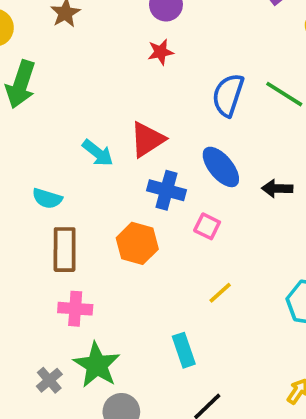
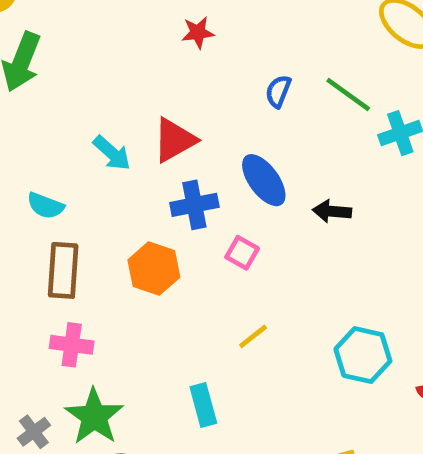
blue semicircle: (228, 95) -> (278, 91), size x0.6
blue cross: (167, 190) -> (194, 205), turned -30

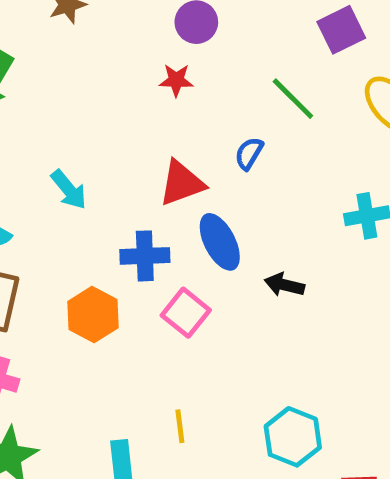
green line: (348, 95) -> (293, 99), moved
red triangle: (174, 140) -> (182, 183), moved
pink square: (242, 253) -> (186, 313), size x1.4
yellow line: (253, 336) -> (180, 426), moved, turned -68

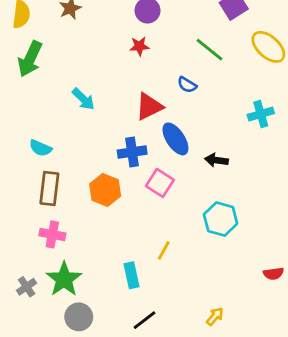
blue semicircle: (249, 153) -> (187, 85), turned -84
cyan arrow: (69, 190) -> (83, 99), moved
yellow line: (180, 426) -> (164, 250), turned 42
cyan hexagon: (293, 437) -> (221, 219), moved

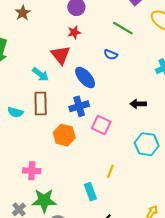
red triangle: (149, 107) -> (60, 55), moved, turned -35
blue ellipse: (175, 139) -> (85, 77), moved
brown rectangle: (49, 188) -> (41, 103), moved
green star: (64, 279) -> (44, 201), turned -30

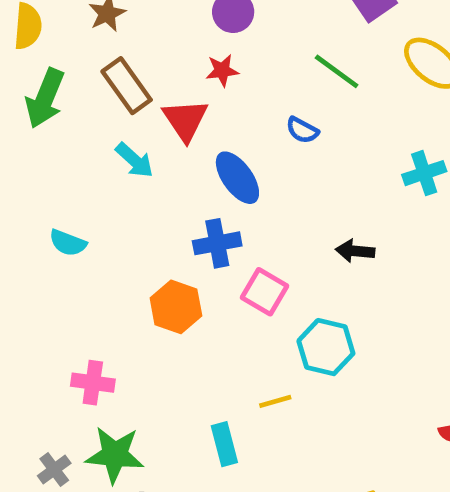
brown rectangle: (41, 103) -> (127, 86), moved, turned -40
cyan hexagon: (147, 144) -> (326, 347), moved
yellow line: (110, 171) -> (275, 401), turned 48

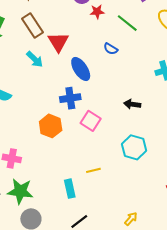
red star: (222, 70) -> (97, 12), moved
cyan hexagon: (326, 347) -> (134, 147), moved

